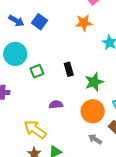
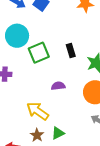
green square: (37, 71) -> (39, 53), size x1.5

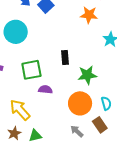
green square: (39, 53) -> (31, 70), moved

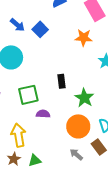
green star: (87, 75) -> (84, 98), turned -30
yellow arrow: (20, 110) -> (18, 135), turned 35

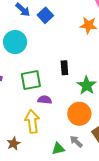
yellow arrow: (18, 135) -> (32, 121), moved
green triangle: (35, 160) -> (58, 149), moved

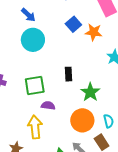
blue square: (45, 15) -> (73, 24), moved
cyan circle: (15, 42) -> (33, 40), moved

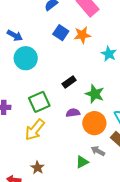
black rectangle: (69, 74) -> (69, 82), turned 72
purple semicircle: (48, 106) -> (73, 113), moved
yellow arrow: (35, 127) -> (35, 130), moved, turned -120

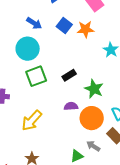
blue arrow: (15, 35) -> (34, 23), moved
green square: (39, 102) -> (36, 76), moved

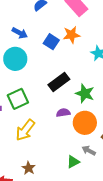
blue square: (64, 25) -> (51, 42), moved
black rectangle: (69, 75) -> (59, 82), size x1.5
green square: (36, 76) -> (18, 99), moved

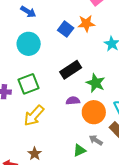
blue arrow: (20, 33) -> (28, 12), moved

